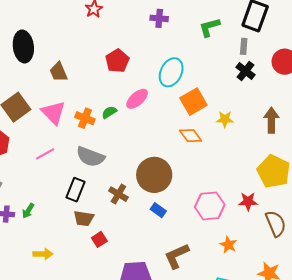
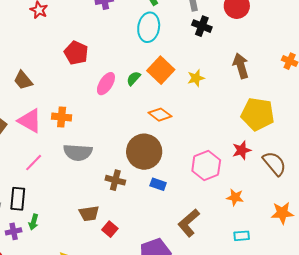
cyan ellipse: (171, 72) -> (149, 27), moved
green semicircle: (109, 112) -> (134, 78), moved
orange diamond: (191, 136) -> (160, 115), moved
black rectangle: (76, 190) -> (18, 199), moved

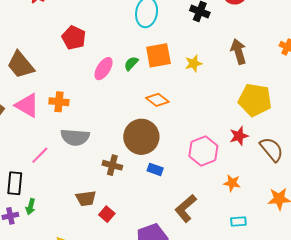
orange square: (161, 70) -> (158, 55), turned 36
brown trapezoid: (23, 80) -> (21, 65), size x1.4
pink line: (34, 163) -> (40, 155), moved

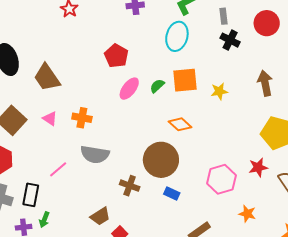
red pentagon: (74, 38) -> (116, 56), moved
pink triangle: (27, 105) -> (50, 118), size x0.6
brown trapezoid: (86, 198) -> (100, 216), turned -30

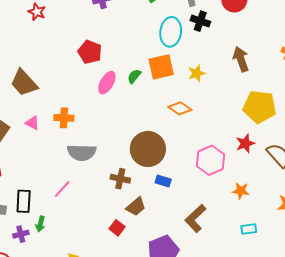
cyan ellipse: (177, 36) -> (171, 32), moved
orange diamond: (180, 124) -> (180, 108), moved
pink line: (58, 169) -> (62, 189), moved
brown trapezoid: (100, 216) -> (136, 207), moved

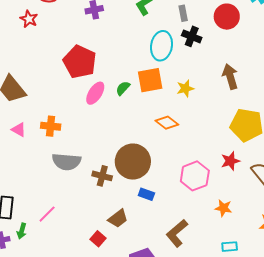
red pentagon: (90, 52) -> (80, 62), size x1.4
brown cross: (120, 179) -> (102, 176), moved
pink line: (62, 189) -> (47, 214), moved

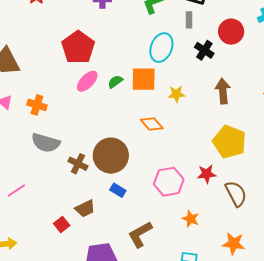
black cross: (192, 36) -> (204, 50), moved

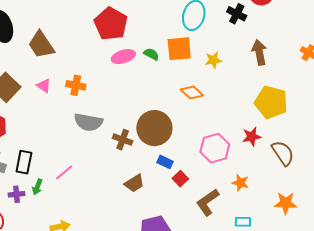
pink ellipse: (87, 81) -> (123, 57), turned 35
green semicircle: (115, 82) -> (151, 54), turned 70
red square: (62, 225) -> (180, 179), moved
brown L-shape: (140, 234) -> (208, 202), moved

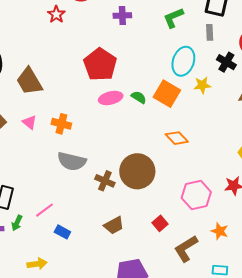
orange square: (179, 49) -> (167, 94), turned 32
yellow star: (213, 60) -> (202, 85), moved
blue rectangle: (165, 162) -> (62, 232), moved

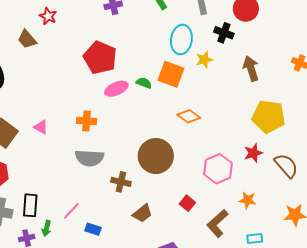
brown trapezoid: (29, 81) -> (27, 39), moved, size x0.7
orange cross: (61, 124) -> (86, 121), moved
brown cross: (105, 181) -> (121, 182), moved

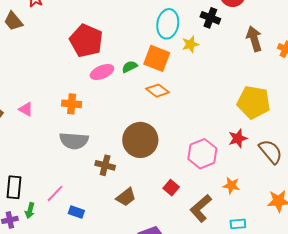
brown arrow: (251, 68) -> (254, 39), moved
green semicircle: (144, 83) -> (130, 67), turned -49
orange diamond: (189, 116) -> (158, 91), moved

